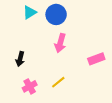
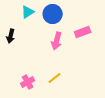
black arrow: (20, 59) -> (11, 36), moved
pink rectangle: (96, 59) -> (83, 32), moved

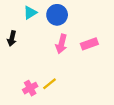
pink rectangle: (83, 32) -> (89, 44), moved
yellow line: (55, 78) -> (50, 84), moved

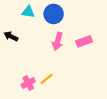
cyan triangle: (30, 13) -> (28, 12), turned 40
black arrow: (12, 38) -> (11, 36), turned 104

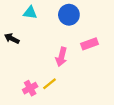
blue circle: (54, 14) -> (69, 15), moved
pink arrow: (58, 41) -> (61, 57), moved

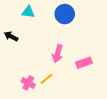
pink rectangle: (89, 44) -> (84, 63), moved
pink cross: (30, 88) -> (28, 83), turned -32

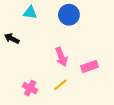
pink arrow: (58, 54) -> (61, 57), turned -36
yellow line: (46, 79) -> (60, 85), moved

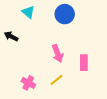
cyan triangle: (30, 13) -> (28, 12), turned 32
pink rectangle: (89, 67) -> (84, 63), turned -70

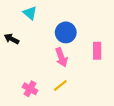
blue circle: (65, 14) -> (66, 32), moved
pink rectangle: (84, 63) -> (97, 51), moved

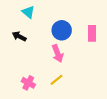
black arrow: (12, 39) -> (19, 36), moved
pink rectangle: (97, 51) -> (92, 33), moved

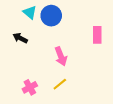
blue circle: (62, 30) -> (51, 16), moved
pink cross: (28, 83) -> (30, 87), turned 32

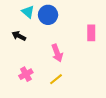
pink cross: (30, 87) -> (26, 74), moved

